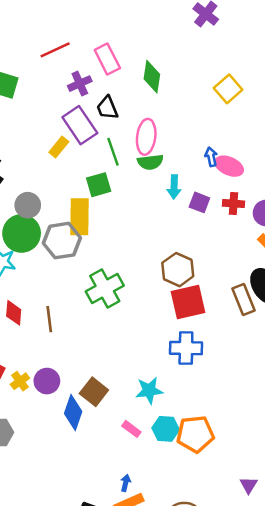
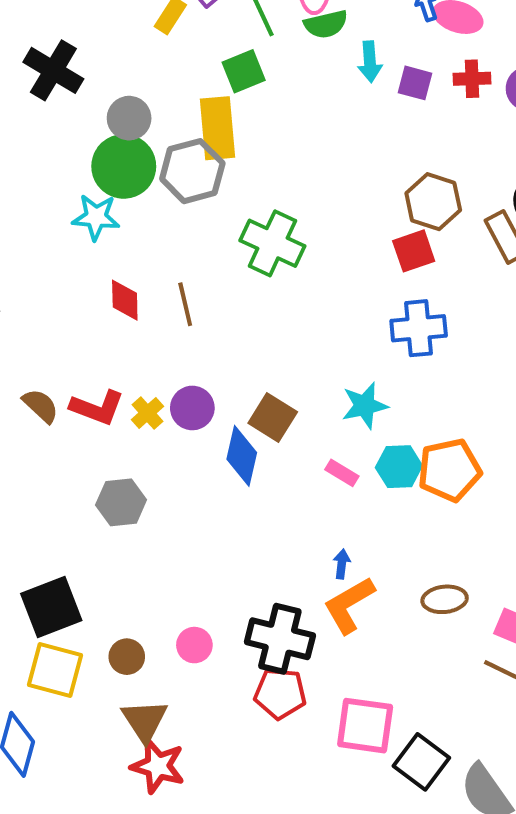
brown hexagon: (178, 270) -> (433, 202), moved
green cross: (105, 288) -> (272, 243), turned -30
red square: (188, 302) -> (414, 251), size x0.7

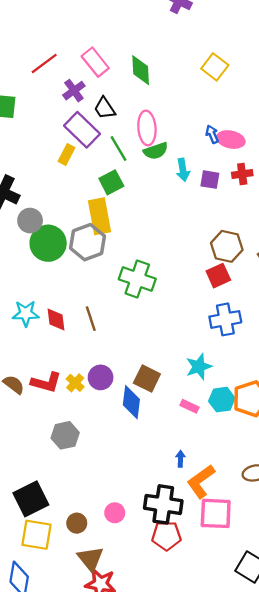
gray circle: (129, 118) -> (30, 221), moved
cyan star: (96, 217) -> (26, 313), moved
blue arrow: (342, 564) -> (181, 459), moved
pink square: (365, 726) -> (216, 513), moved

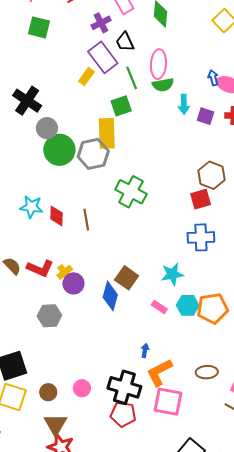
purple circle: (101, 377) -> (73, 283), moved

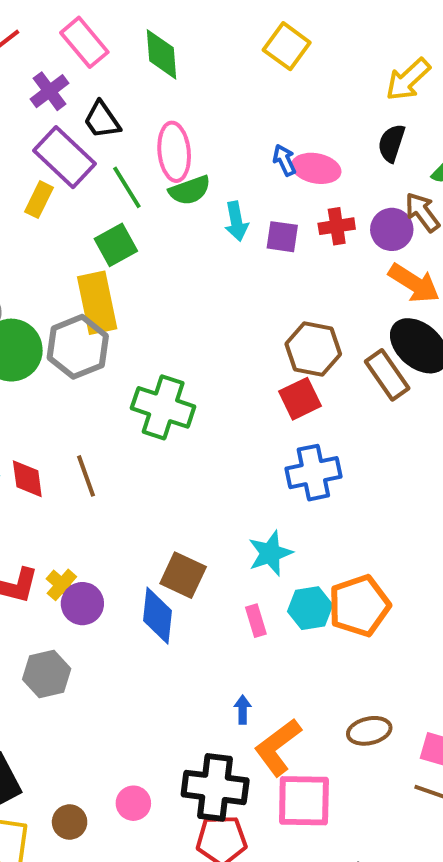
pink rectangle: (159, 307) -> (256, 621), turned 49

